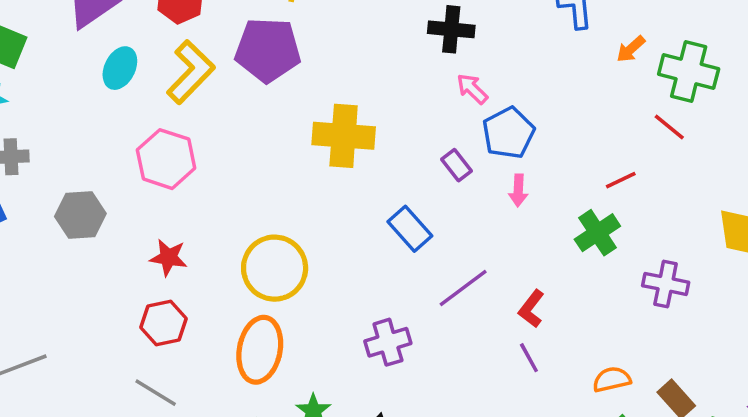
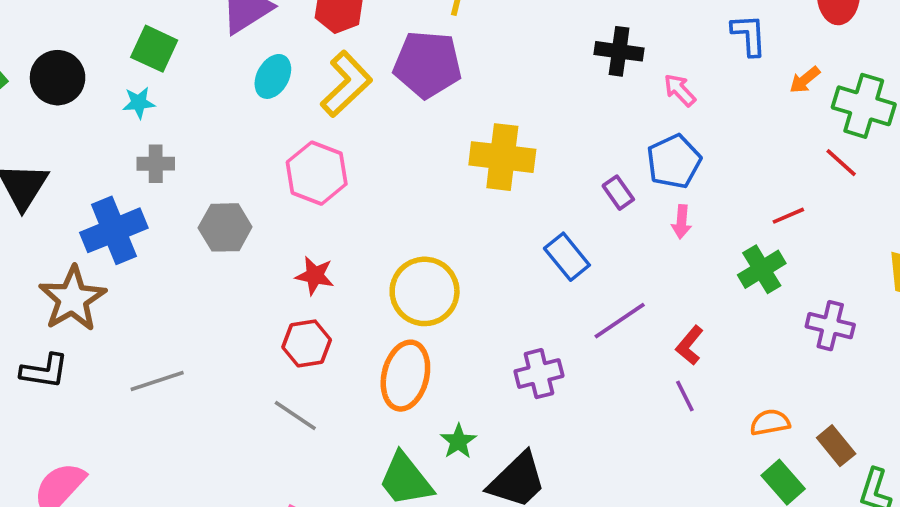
pink arrow: (472, 89) -> (680, 90), moved

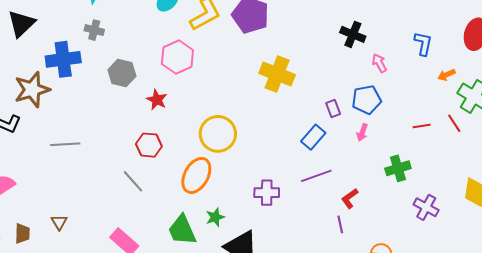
red line: (788, 216) -> (422, 126), moved
blue rectangle: (567, 257) -> (313, 137), moved, turned 65
red star: (315, 276) -> (157, 100), moved

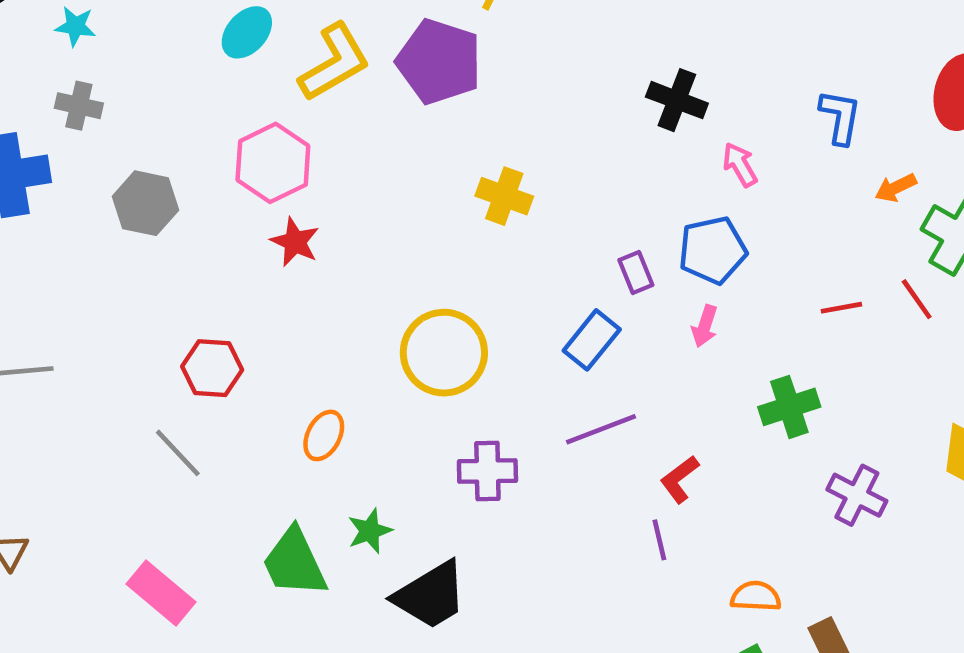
yellow cross: (277, 74) -> (504, 196), size x0.7
red star: (157, 100) -> (295, 242), moved
yellow circle: (218, 134) -> (444, 353), moved
orange ellipse: (196, 175) -> (324, 435), size x0.6

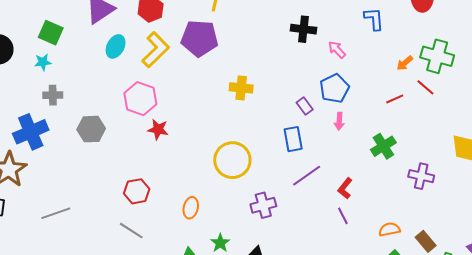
orange arrow: (896, 188) -> (405, 63), moved
blue rectangle: (592, 340) -> (293, 139), turned -35

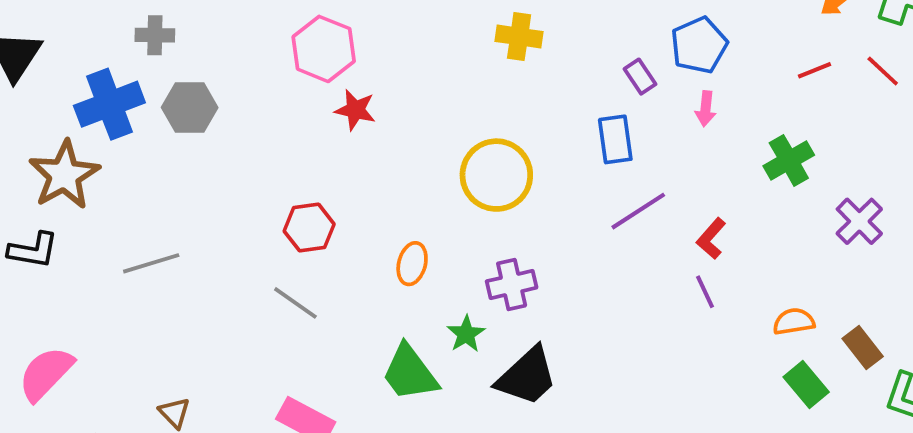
red line: (425, 87) -> (883, 71), moved
gray hexagon: (91, 129) -> (190, 108), moved
purple cross: (421, 176) -> (859, 221), turned 30
purple cross: (263, 205) -> (512, 284), moved

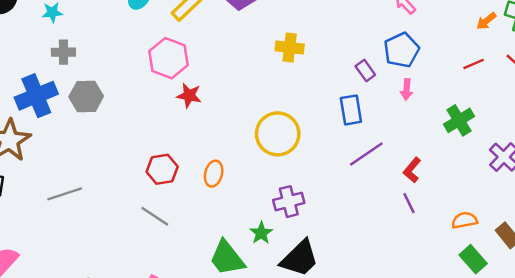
orange ellipse: (412, 264) -> (214, 174), moved

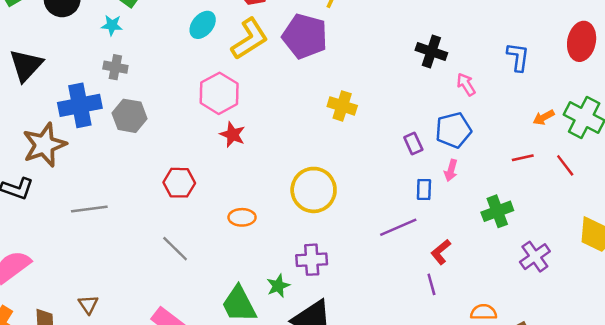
blue rectangle: (351, 110) -> (424, 190), moved, size x0.7
red hexagon: (162, 169) -> (179, 183), moved
orange ellipse: (214, 174) -> (242, 217), turned 65

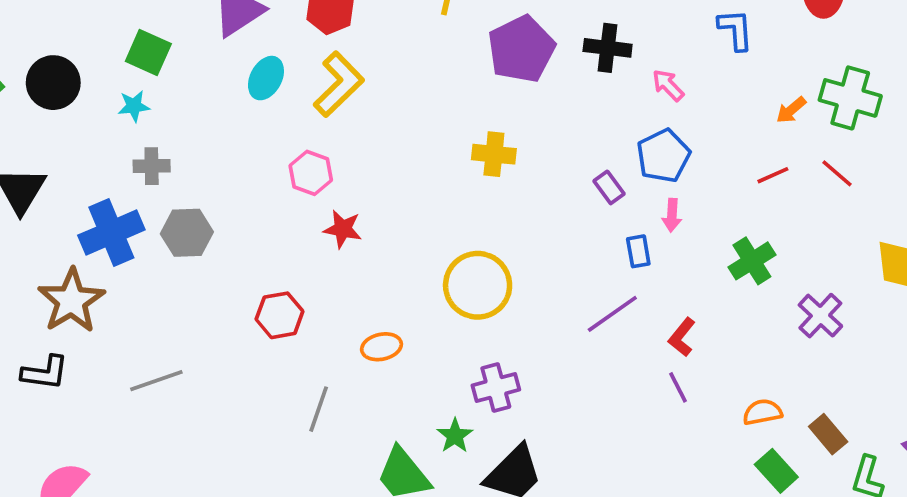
purple pentagon: (305, 36) -> (521, 49), moved, turned -30
pink hexagon: (219, 93) -> (311, 173), size x0.7
gray line: (175, 249) -> (319, 409), moved, turned 76

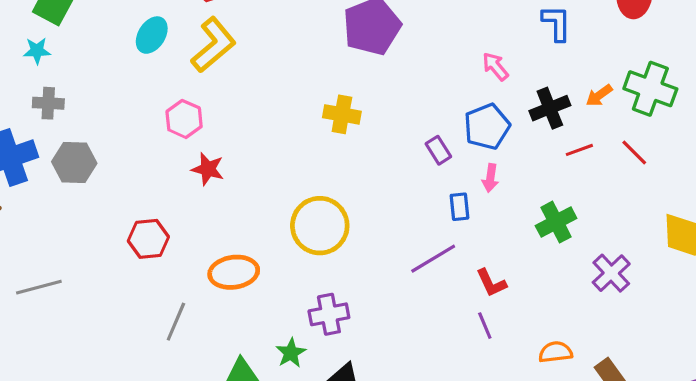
black cross: (608, 48) -> (550, 108), moved, turned -33
red L-shape: (682, 337) -> (491, 283), turned -68
orange ellipse: (381, 347) -> (234, 272), size x1.4

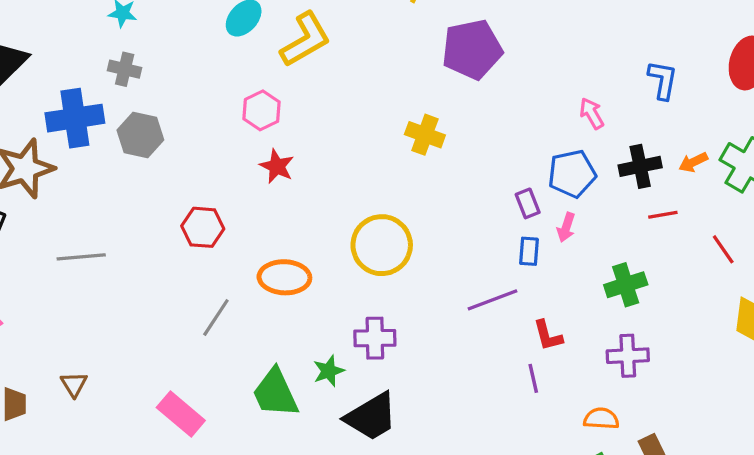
purple rectangle: (438, 150) -> (528, 203), moved
red line: (634, 152) -> (723, 249), moved
purple cross: (611, 273) -> (628, 356), moved, turned 30

